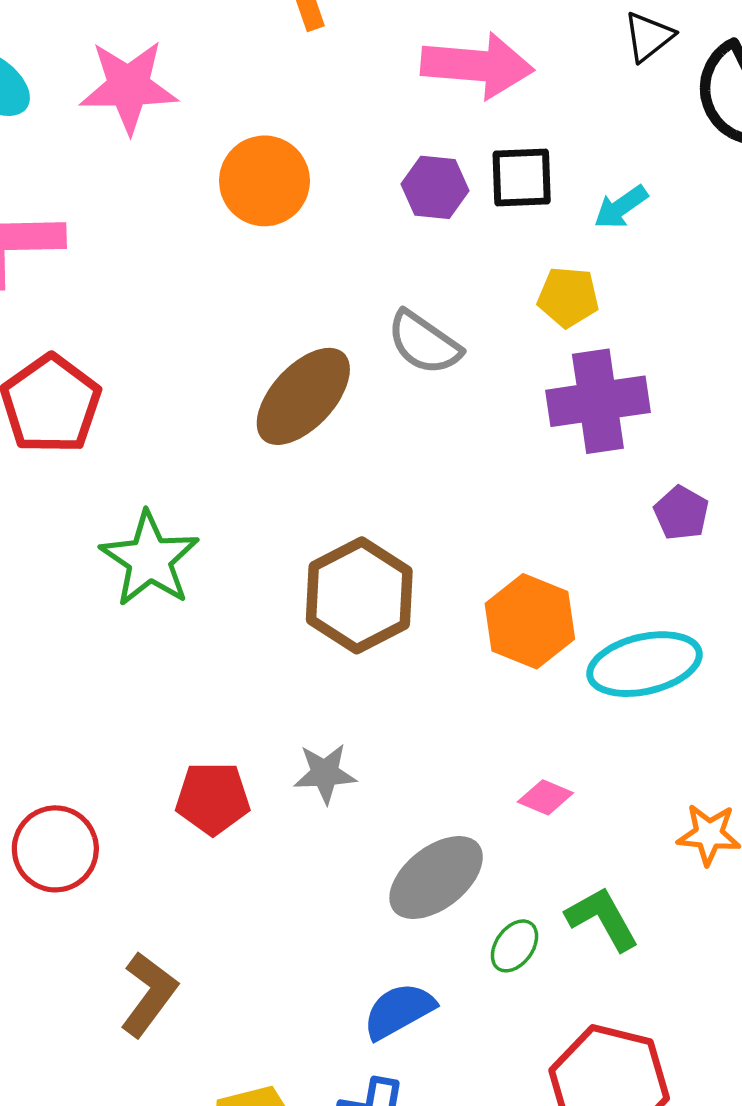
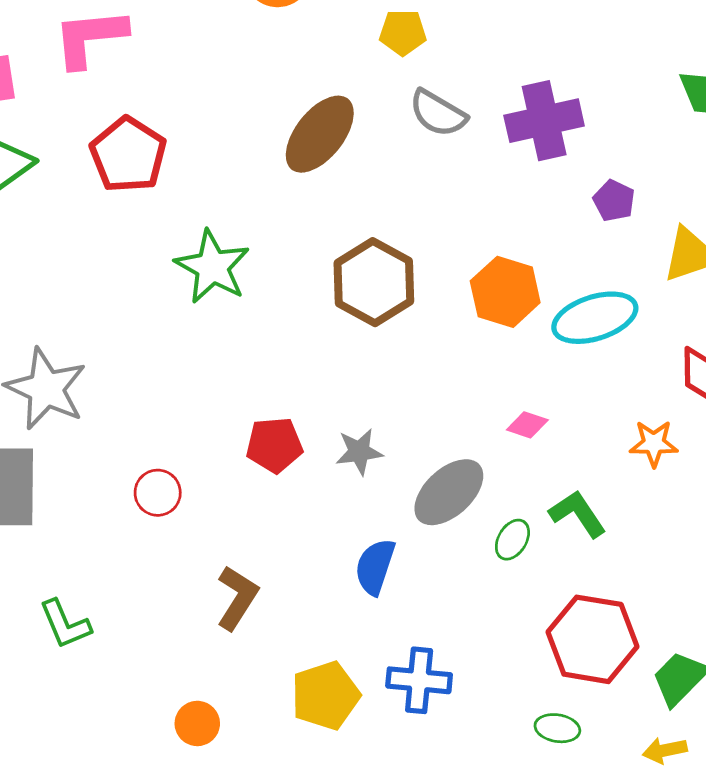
yellow pentagon: (568, 297) -> (403, 32), moved
gray semicircle: (424, 343) -> (438, 113), moved
gray star: (325, 773) -> (359, 452), moved
red circle: (55, 849) -> (158, 493), size x0.7
blue semicircle: (399, 1011) -> (375, 567), moved, turned -38

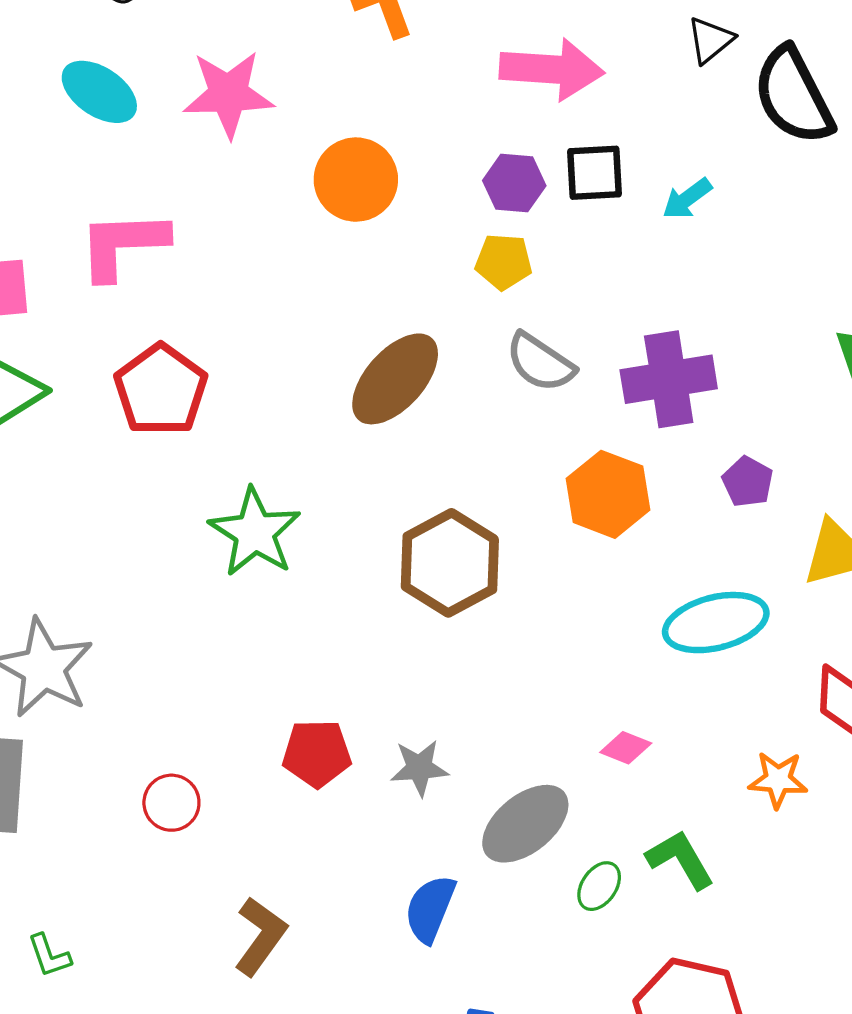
orange hexagon: (505, 292) -> (608, 494), moved
green L-shape: (65, 624) -> (49, 956), size x0.7

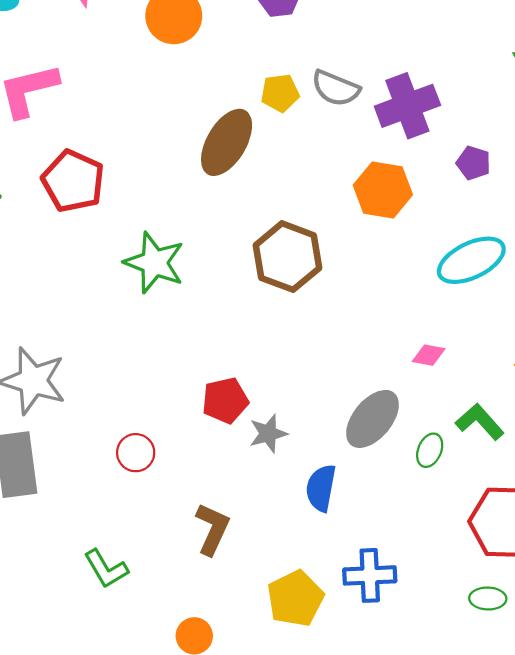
yellow pentagon: (504, 262) -> (280, 93), moved
gray semicircle: (540, 362) -> (336, 88), moved
gray star: (419, 768) -> (268, 434), moved
green L-shape: (49, 956) -> (106, 569), moved, size x1.4

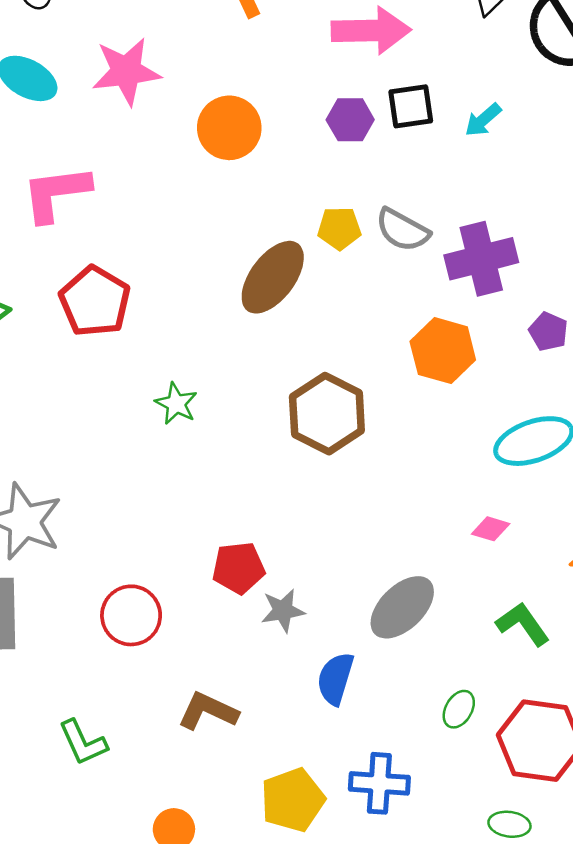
green star: (154, 263) -> (176, 404), size x0.6
pink diamond: (429, 355) -> (491, 529), moved
green ellipse: (430, 450) -> (459, 709), moved
red circle: (136, 453) -> (131, 615), size x1.4
brown L-shape: (212, 529) -> (208, 711), turned -96

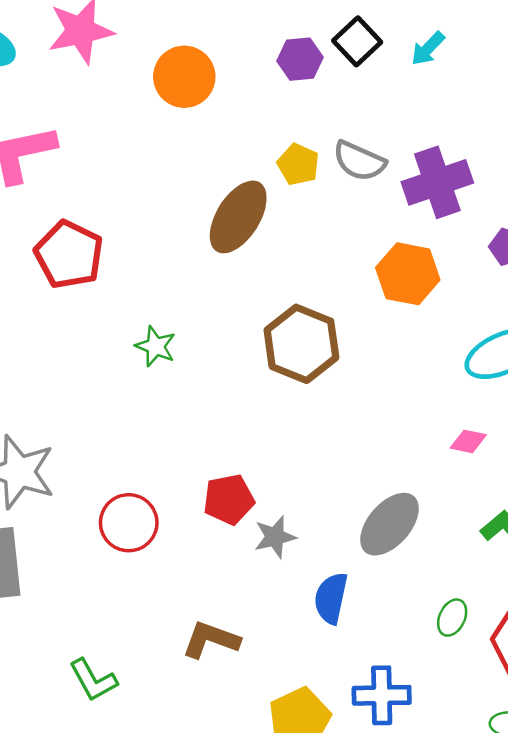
black square: (411, 106) -> (357, 41), turned -30
yellow pentagon: (339, 228) -> (298, 164), turned 30
red circle: (131, 615) -> (129, 523), moved

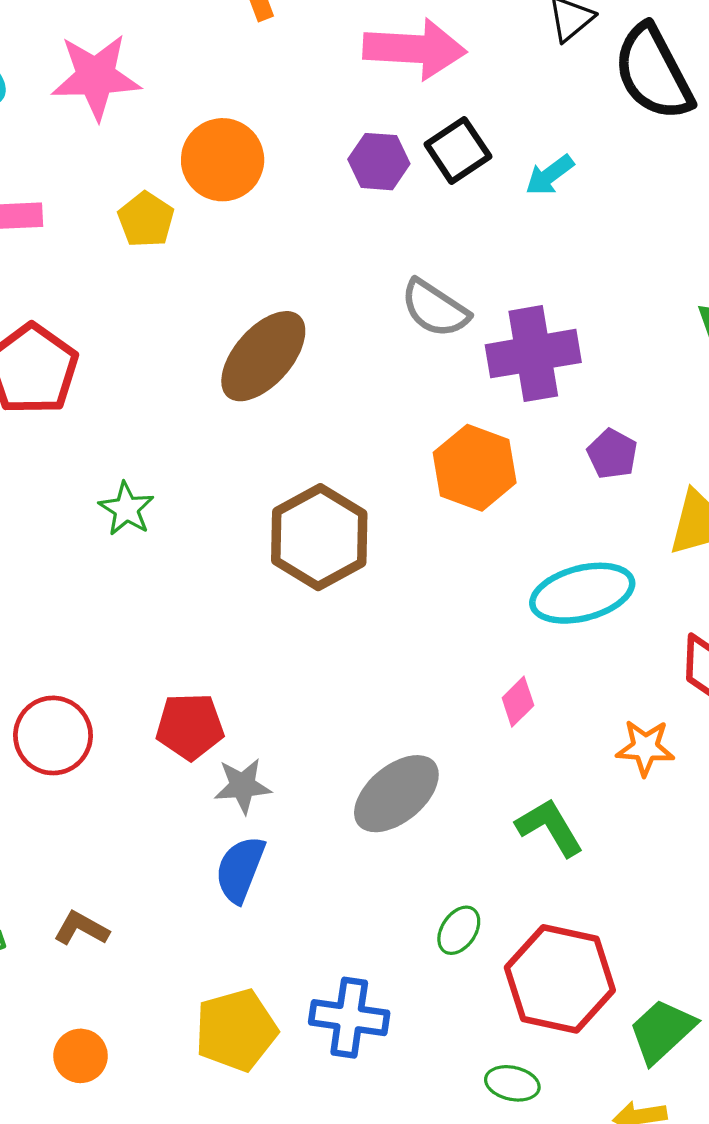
yellow pentagon: (298, 164) -> (146, 220), moved
pink diamond: (468, 441) -> (518, 702), turned -66
blue semicircle: (331, 598) -> (240, 869), moved
brown L-shape: (211, 640) -> (81, 928), moved, size x0.7

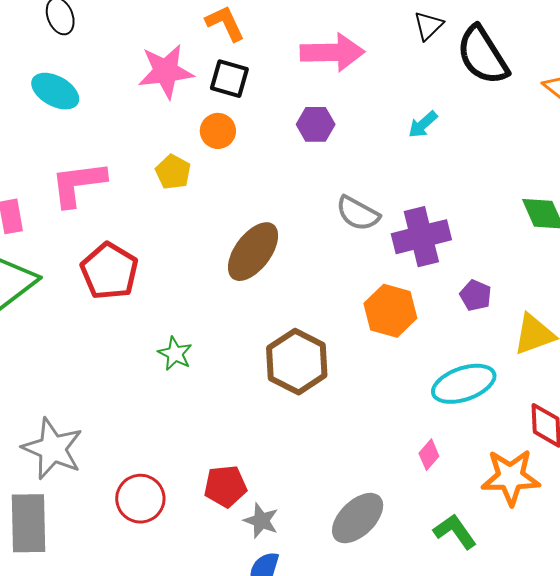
pink star: (96, 77) -> (166, 71), moved
black square: (458, 150) -> (229, 79), moved, turned -36
orange circle: (223, 160) -> (218, 131), size x0.7
orange star: (645, 748) -> (511, 477), size x1.6
gray star: (243, 786) -> (261, 521), turned 30

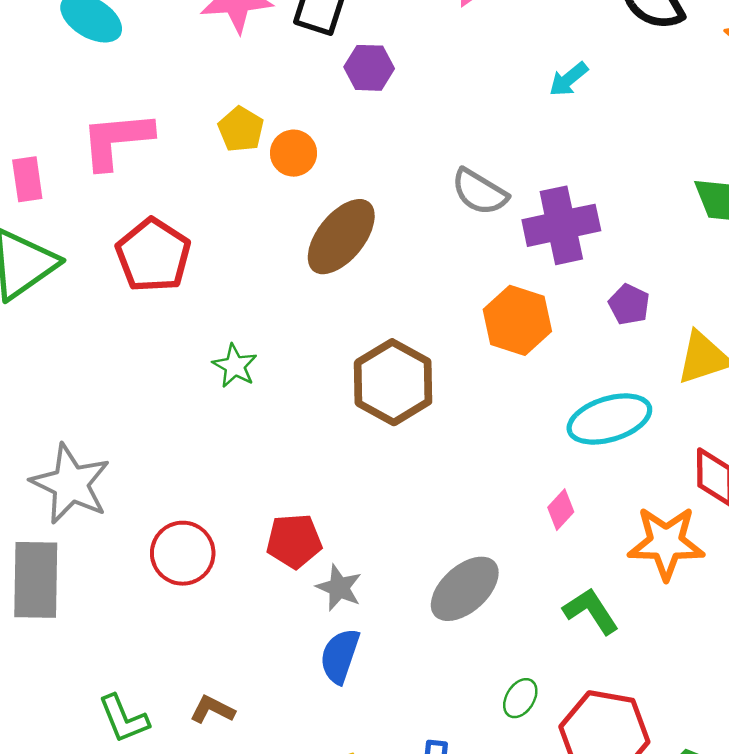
purple hexagon: (316, 124) -> (369, 68), moved
orange circle: (218, 131) -> (293, 153), moved

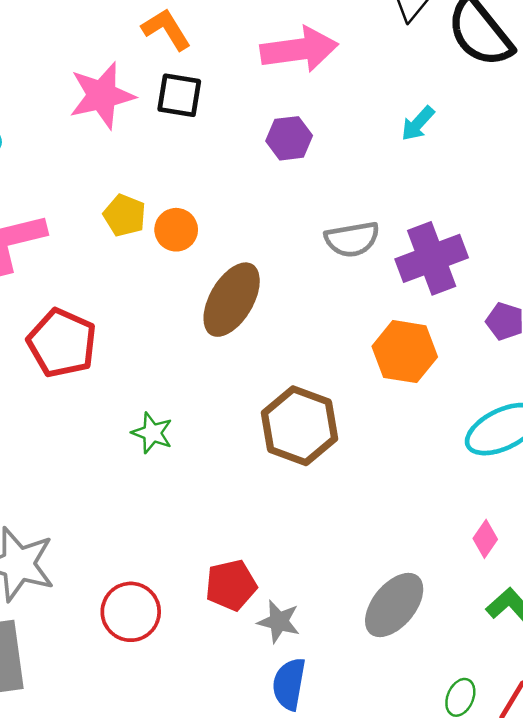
purple hexagon: (369, 68) -> (289, 138), moved
gray semicircle: (480, 192) -> (352, 239), turned -32
pink diamond: (561, 510) -> (485, 539), moved

